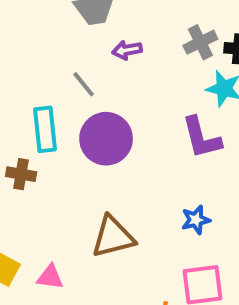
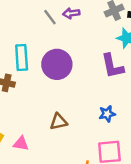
gray line: (84, 84) -> (50, 17), moved
brown triangle: (113, 237) -> (59, 122), size x0.7

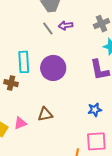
brown triangle: (59, 122) -> (45, 114), moved
pink triangle: (21, 144) -> (20, 123), moved, turned -32

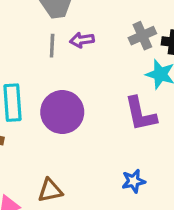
gray line: (48, 28) -> (52, 46), turned 40

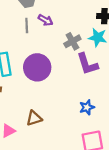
gray cross: (142, 36) -> (72, 41), moved
purple arrow: (82, 40) -> (46, 20), turned -136

